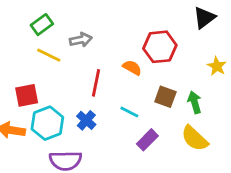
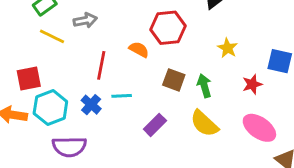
cyan line: (129, 112) -> (122, 96), moved, turned -30

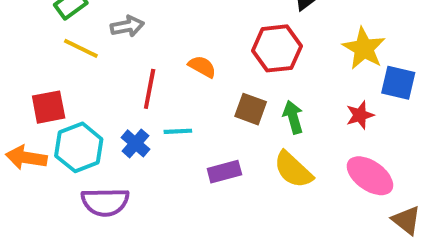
red hexagon: (168, 28) -> (277, 48), moved
yellow star: (227, 48) -> (364, 48), moved, size x1.5
purple rectangle: (155, 125) -> (224, 172), turned 30

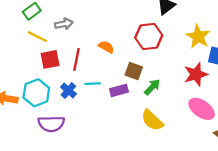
red square: (49, 107) -> (50, 59), moved
red star: (360, 115) -> (196, 74), size x1.5
green arrow: (293, 117) -> (152, 87), moved, turned 60
yellow semicircle: (293, 170) -> (152, 120), moved
purple rectangle: (224, 172) -> (119, 90), moved

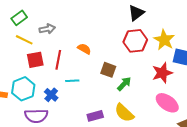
red hexagon: (149, 37) -> (135, 41), moved
blue cross: (68, 90) -> (51, 95), moved
purple rectangle: (119, 90) -> (95, 116), moved

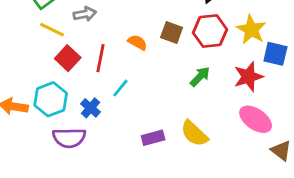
red square: (35, 60) -> (68, 58), turned -36
brown square: (108, 70) -> (172, 32), moved
cyan line: (72, 81) -> (120, 88), turned -48
green arrow: (124, 84) -> (200, 77), moved

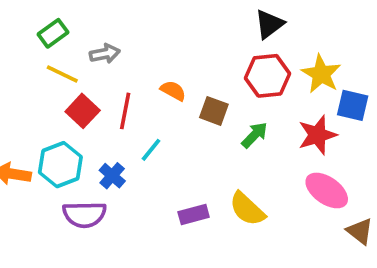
brown square: (172, 32) -> (214, 111), moved

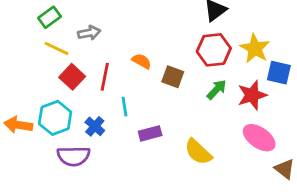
green arrow: (255, 135) -> (217, 90), moved
cyan line: (151, 150) -> (125, 107), turned -48
purple rectangle: (194, 215) -> (150, 133), moved

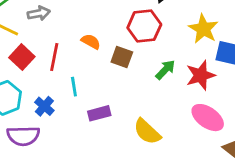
red hexagon: (214, 50) -> (144, 26), moved

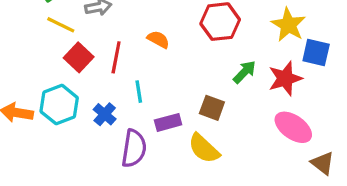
brown square: (122, 57) -> (212, 108), moved
yellow semicircle: (147, 132) -> (204, 148), moved
purple semicircle: (23, 136) -> (134, 148), moved, turned -80

